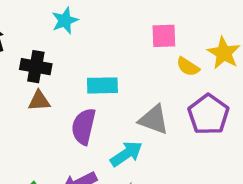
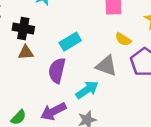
yellow semicircle: (188, 67) -> (123, 39), moved
cyan rectangle: (102, 85) -> (70, 42), turned -30

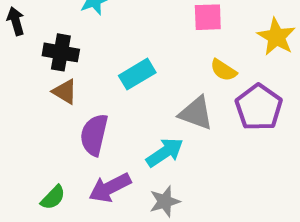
brown triangle: (26, 52) -> (65, 92), turned 35
purple semicircle: (57, 71) -> (94, 135), moved

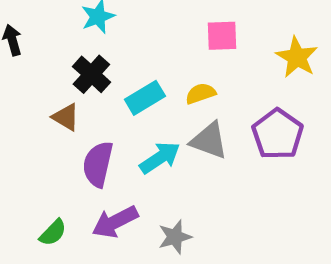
black cross: (61, 52) -> (91, 74), moved, turned 32
yellow semicircle: (223, 70) -> (201, 94), moved, turned 128
cyan arrow: (165, 152) -> (160, 158), moved

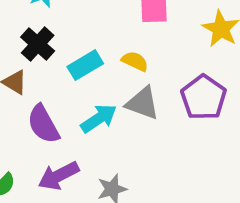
yellow semicircle: (201, 94) -> (135, 61), turned 44
purple semicircle: (98, 164) -> (43, 124), turned -42

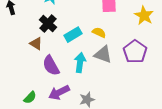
cyan arrow: (99, 118) -> (80, 63), turned -48

